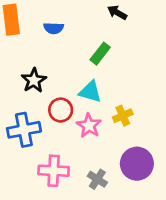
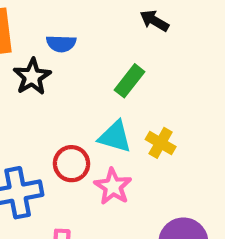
black star: (34, 80) -> (32, 77), moved
yellow cross: (123, 116) -> (161, 143), moved, turned -36

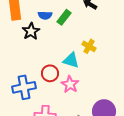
green rectangle: (130, 81) -> (64, 17), moved
yellow cross: (161, 143) -> (89, 46), moved

